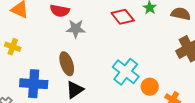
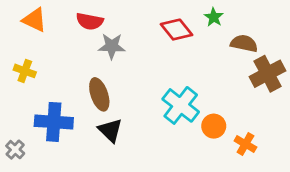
brown semicircle: (181, 14) -> (244, 43), moved
black triangle: (75, 90) -> (110, 130), turned -42

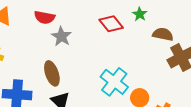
gray star: (112, 46) -> (61, 36), turned 30

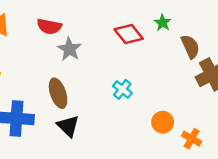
brown semicircle: (163, 34) -> (190, 47), turned 54
cyan cross: (114, 82) -> (122, 89), moved, size x0.6

